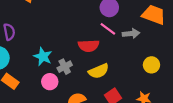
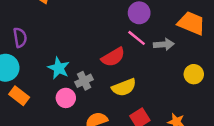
red semicircle: (89, 46) -> (113, 57), turned -30
yellow circle: (151, 65) -> (194, 74), moved

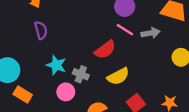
purple semicircle: (20, 37) -> (41, 30), moved
gray cross: (84, 81) -> (81, 74), turned -35

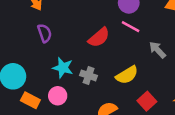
gray arrow: (151, 33) -> (157, 50), moved, turned -120
red semicircle: (105, 50) -> (99, 37), moved
pink circle: (66, 92) -> (58, 96), moved

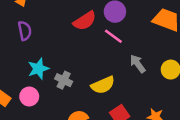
red semicircle: (99, 37) -> (85, 21), moved
cyan star: (63, 68) -> (38, 69), turned 30

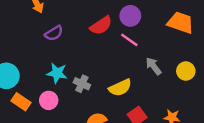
purple semicircle: (25, 31) -> (54, 33), moved, turned 72
cyan star: (38, 69) -> (57, 73), turned 30

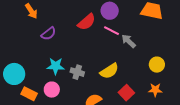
gray arrow: (154, 66) -> (129, 41), moved
yellow circle: (186, 71) -> (157, 65), moved

